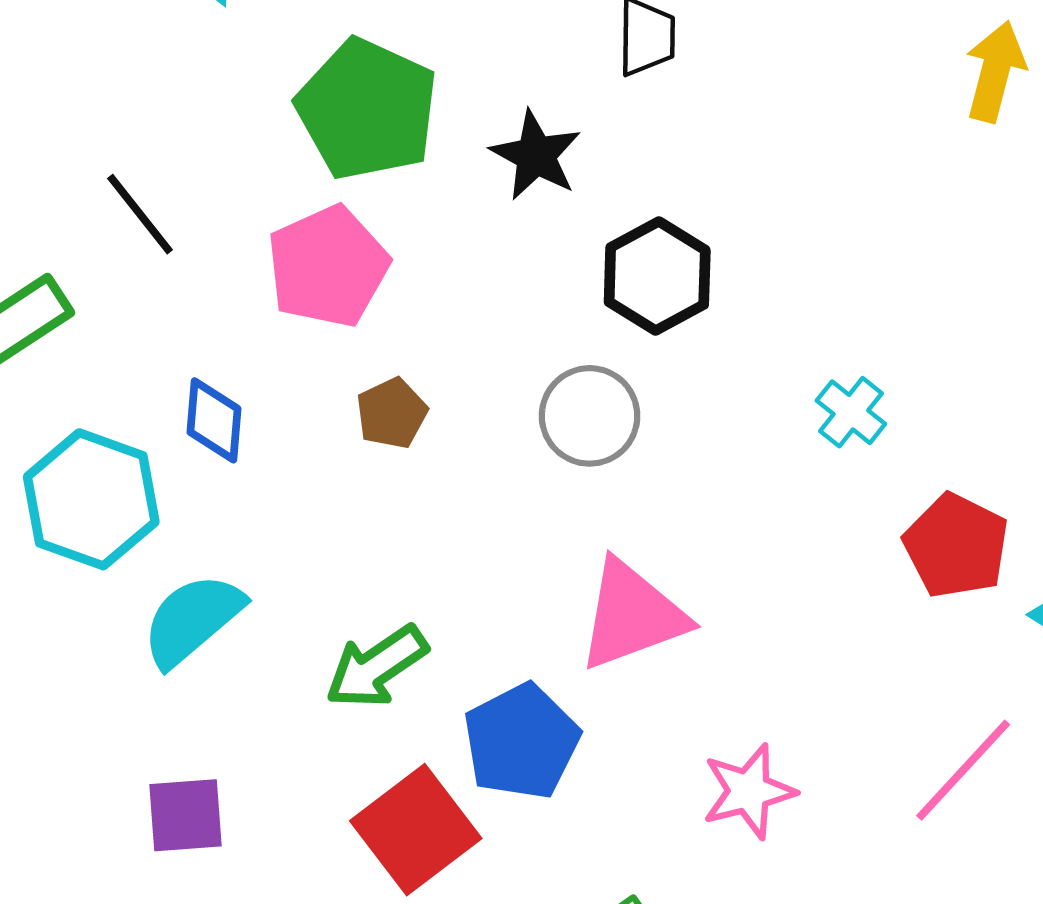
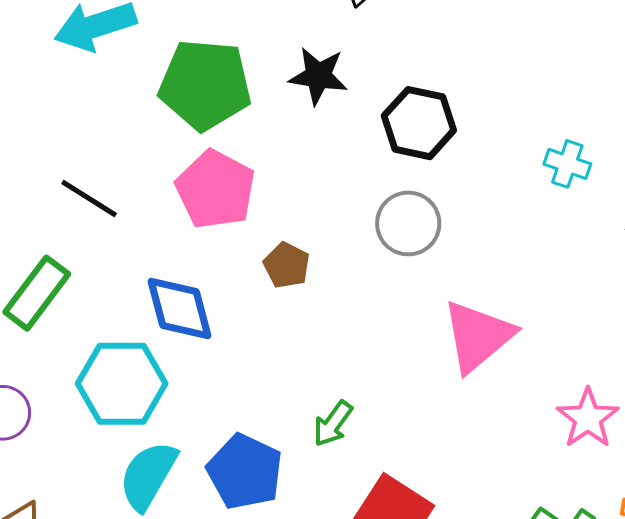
blue diamond: (214, 420) -> (180, 309), size x1.4
cyan semicircle: (192, 620) -> (148, 476), moved
green arrow: (376, 667) -> (333, 424), size x0.7
blue pentagon: (521, 742) -> (245, 472), moved

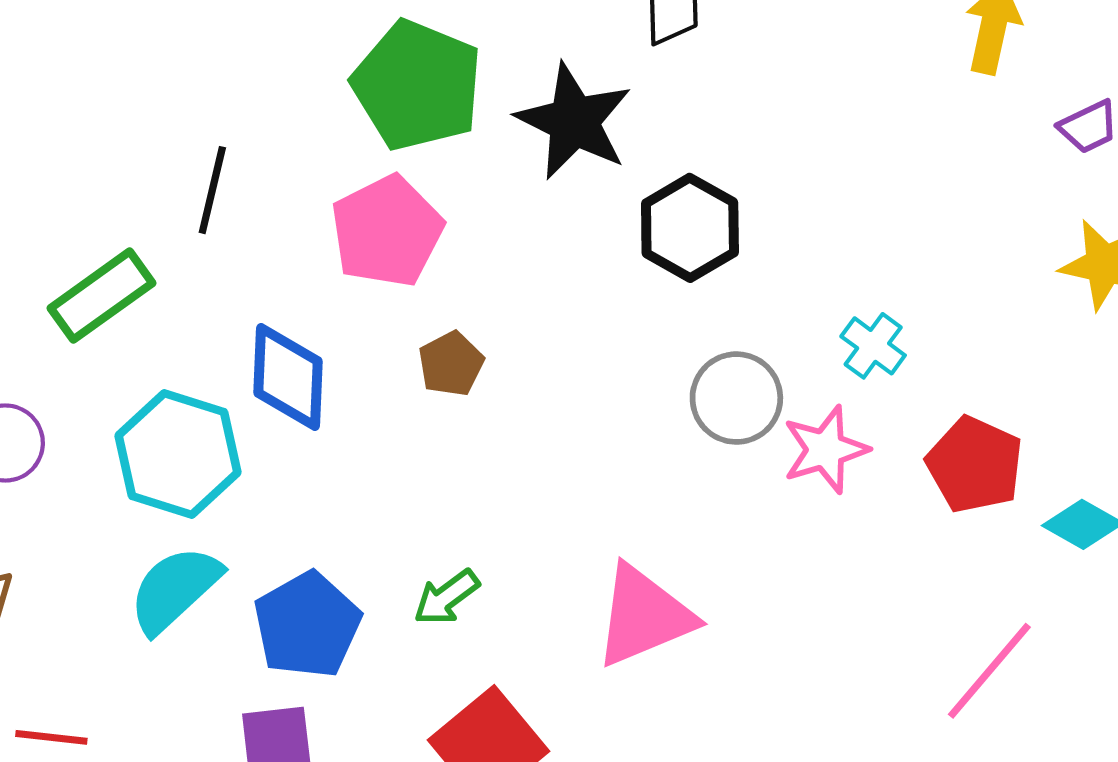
black star: (318, 76) -> (574, 121), size x1.4
black line: (89, 199) -> (212, 190), turned 54
gray circle: (408, 223) -> (736, 398), moved
pink triangle: (478, 336) -> (644, 616), moved
pink star: (588, 418) -> (825, 450), moved

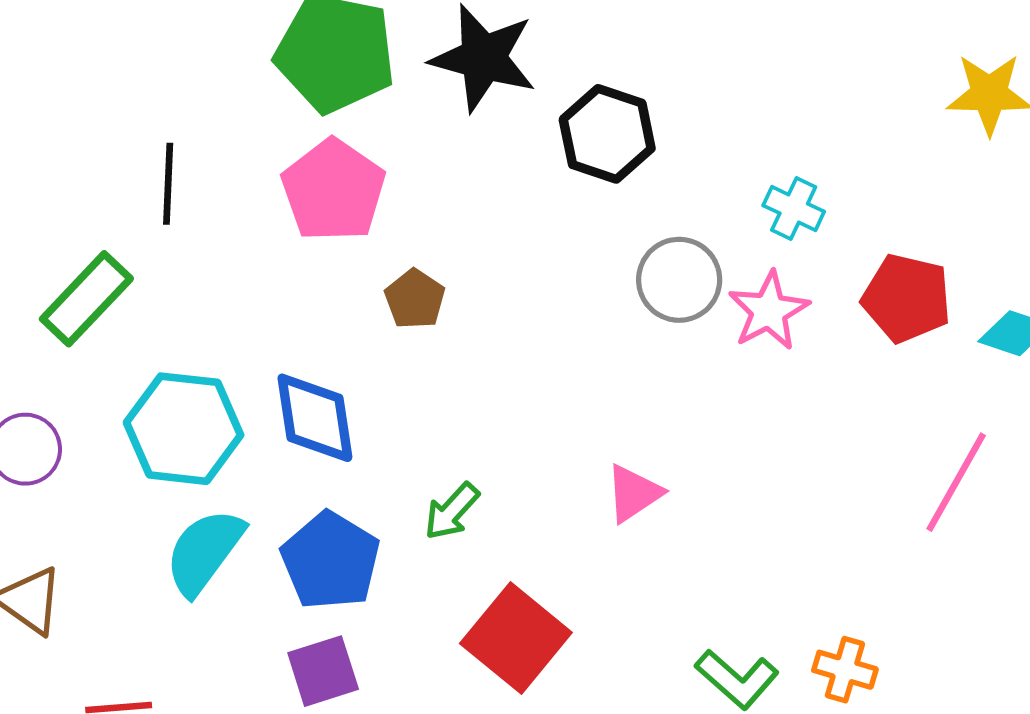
blue diamond: (288, 377) -> (315, 418), moved
pink triangle: (644, 616) -> (634, 493), size x0.6

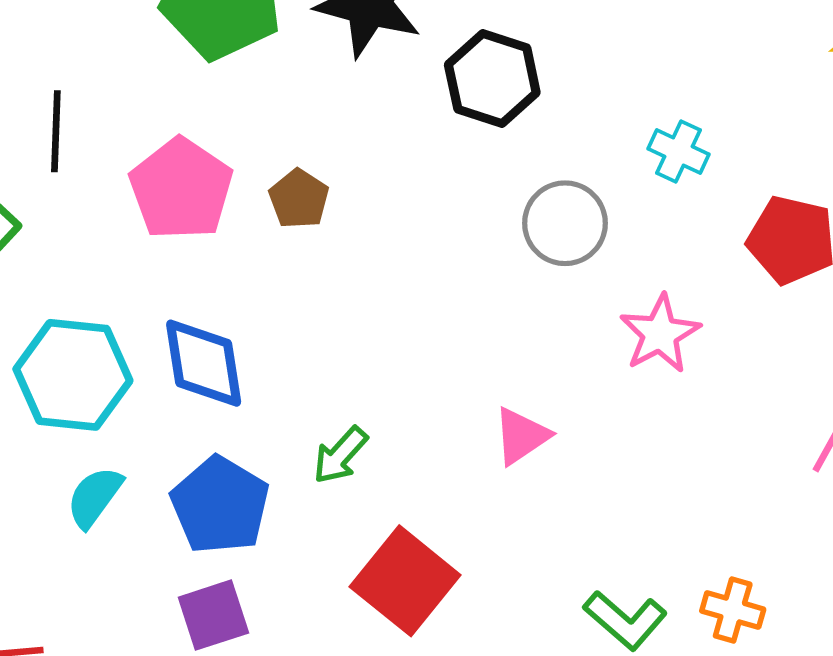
pink pentagon: (333, 190) -> (181, 189), moved
brown pentagon: (415, 299) -> (299, 199), moved
pink star: (769, 311) -> (660, 334), moved
cyan semicircle: (204, 552) -> (94, 497), size x0.7

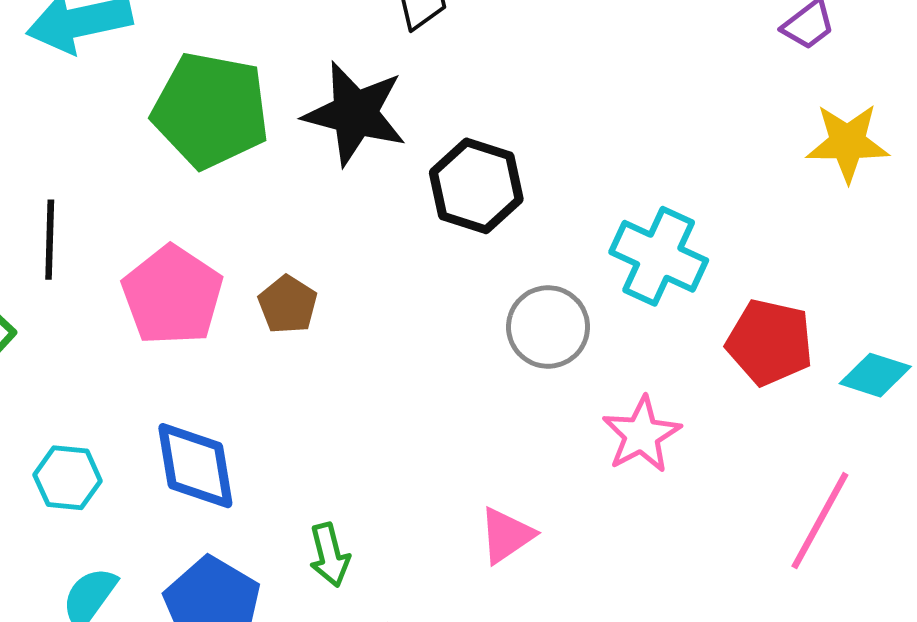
cyan cross: (678, 152) -> (659, 256), size x1.6
cyan hexagon: (73, 375) -> (68, 478), size x0.6
green arrow: (340, 455) -> (329, 555), turned -56

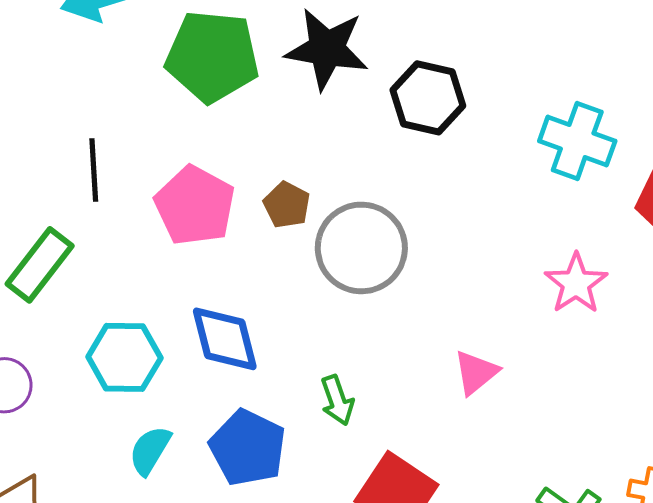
gray circle: (548, 327) -> (361, 248), moved, size x1.4
cyan hexagon: (68, 478) -> (124, 357), size x1.4

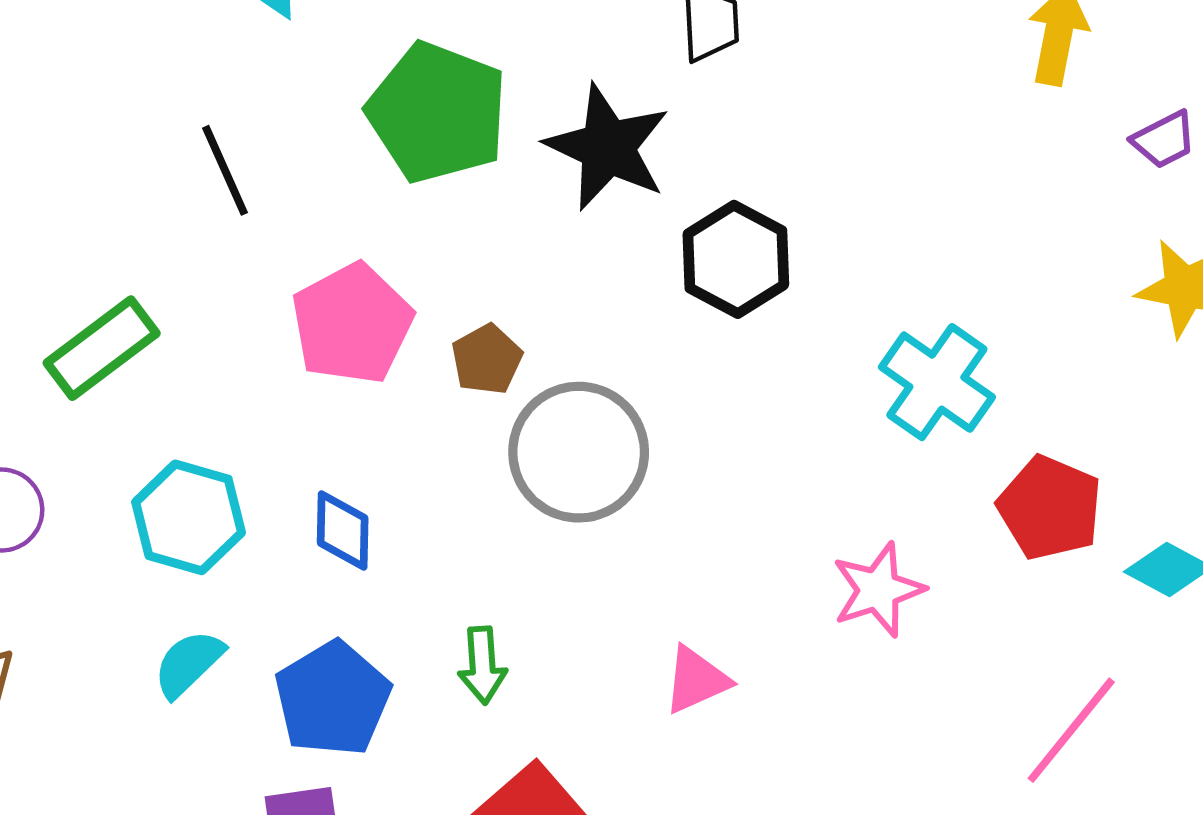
black line: (94, 170) -> (225, 170), moved, turned -36
blue diamond: (225, 339) -> (343, 530), size x0.7

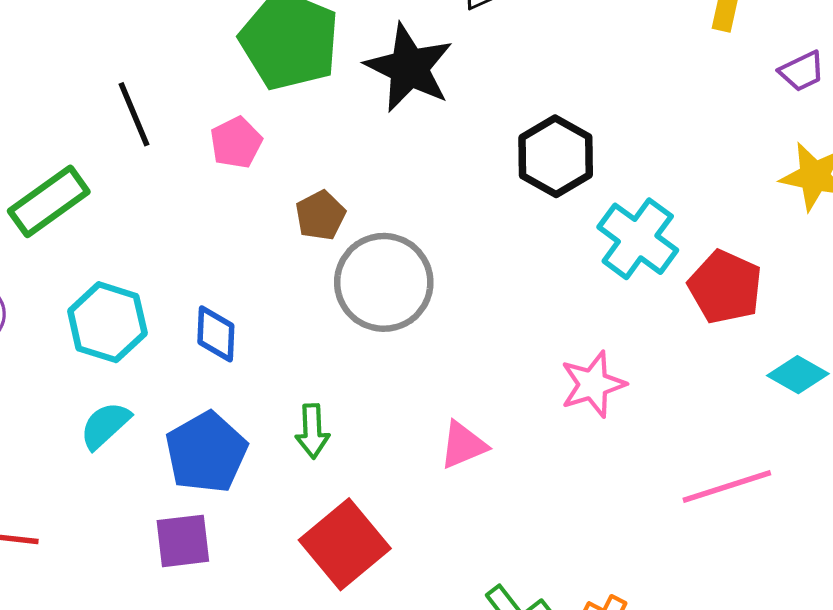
black line: (225, 170) -> (134, 114), moved
black hexagon: (736, 259) -> (556, 156), moved
pink pentagon: (352, 324) -> (236, 143), moved, size x0.6
red pentagon: (1050, 508) -> (725, 287), moved
pink line: (1071, 730) -> (727, 486), turned 32

